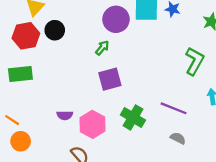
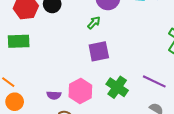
purple semicircle: (65, 115) -> (54, 95), moved

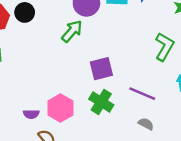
green arrow: (94, 23) -> (72, 31), size x1.5
purple square: (99, 51) -> (101, 69), moved

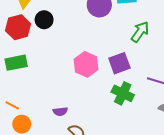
green arrow: (72, 31) -> (140, 32), moved
pink hexagon: (60, 108) -> (86, 64), moved

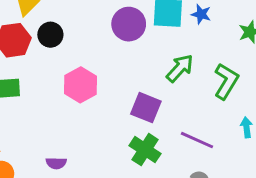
purple square: (119, 63) -> (146, 108), turned 35
pink hexagon: (86, 64) -> (80, 85), moved

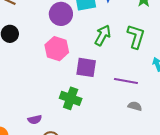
pink hexagon: (80, 85) -> (57, 49), moved
green cross: (145, 150) -> (71, 98), moved

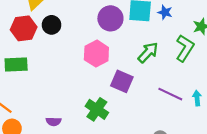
green L-shape: (136, 37) -> (185, 48), moved
purple line: (126, 81) -> (170, 94), moved

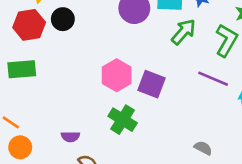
green arrow: (148, 52) -> (184, 32), moved
pink hexagon: (96, 54) -> (117, 75), moved
purple line: (170, 94) -> (213, 79), moved

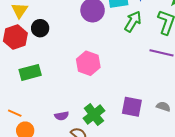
green rectangle: (22, 69) -> (30, 72), moved
purple square: (152, 84) -> (132, 107), moved
green cross: (123, 120) -> (94, 115), moved, turned 30

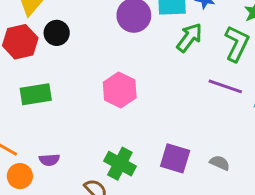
green cross: (94, 115) -> (120, 164), turned -30
purple semicircle: (62, 116) -> (49, 160), moved

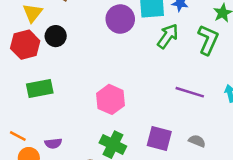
purple line: (225, 86) -> (190, 92), moved
pink hexagon: (120, 90) -> (110, 99), moved

